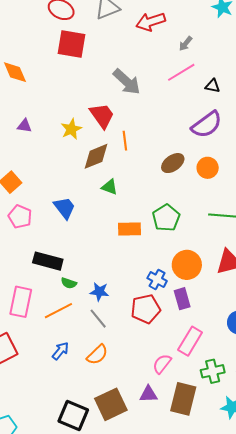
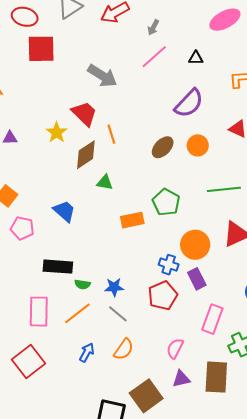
black triangle: (213, 86) -> (196, 58), moved
pink semicircle: (162, 364) -> (175, 348), moved

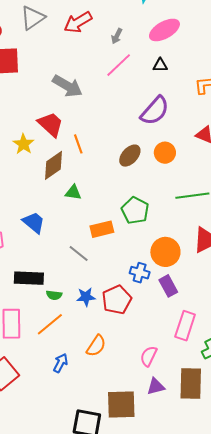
pink ellipse: (225, 20) -> (164, 30), moved
red pentagon: (163, 296) -> (117, 300), moved
gray line: (118, 314) -> (79, 253), moved
orange semicircle: (124, 349) -> (96, 346), moved
brown square: (146, 396) -> (121, 404), turned 36

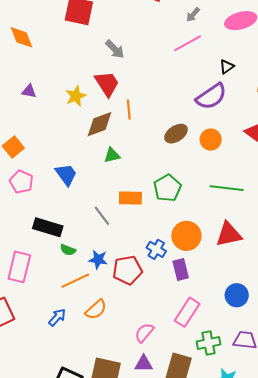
black triangle: (160, 65) -> (227, 67), moved, turned -49
gray arrow: (67, 86) -> (115, 49), moved, size x0.7
green triangle: (73, 192) -> (112, 155), turned -36
orange line: (50, 324) -> (75, 281), moved

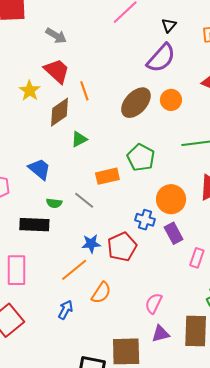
brown ellipse: (176, 134) -> (136, 103), size x1.4
green semicircle: (68, 250) -> (54, 203), moved
pink rectangle: (187, 312) -> (197, 258), moved, size x0.7

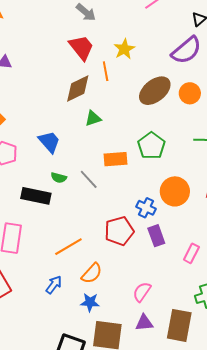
yellow star: (30, 91) -> (124, 49), moved
purple rectangle: (174, 233) -> (156, 236), moved
blue star: (91, 244) -> (90, 302), moved

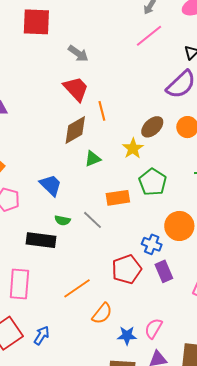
yellow star: (124, 49) -> (133, 148), moved
brown ellipse: (155, 91) -> (152, 127), size x0.7
blue arrow: (54, 285) -> (42, 335), moved
blue star: (90, 302) -> (127, 336), moved

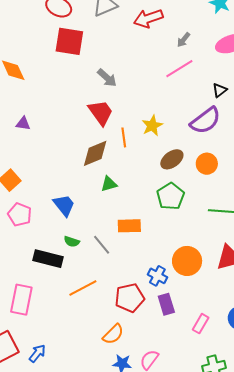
yellow star: (133, 148) -> (152, 126), moved
green pentagon: (153, 182) -> (170, 196), moved
orange line: (77, 288) -> (83, 288), moved
orange semicircle: (102, 313) -> (113, 334), moved

